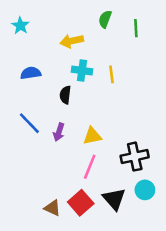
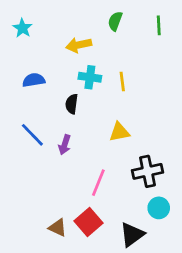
green line: (136, 28) -> (159, 25), moved
yellow triangle: (92, 136) -> (119, 132), moved
black triangle: (114, 199) -> (132, 235), moved, turned 35

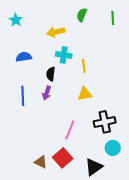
yellow line: (122, 81) -> (84, 66), moved
blue line: (32, 135) -> (23, 96), turned 42
purple arrow: (65, 145) -> (47, 93), moved

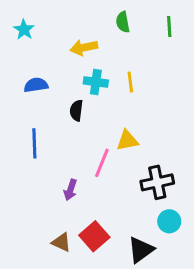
green semicircle: (82, 15) -> (123, 22), turned -32
yellow line: (84, 66) -> (130, 82), moved
purple arrow: (47, 93) -> (70, 190), moved
pink line: (70, 130) -> (102, 163), moved

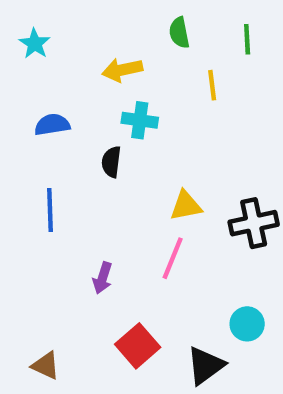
yellow line: (130, 82) -> (212, 85), moved
pink line: (102, 163) -> (173, 258), moved
black cross: (157, 182) -> (254, 223), moved
brown triangle: (61, 242) -> (46, 366), moved

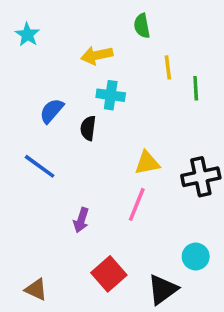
green line: (247, 39) -> (196, 88), moved
blue semicircle: (52, 125) -> (52, 111), moved, turned -40
blue line: (50, 210) -> (40, 166), turned -52

